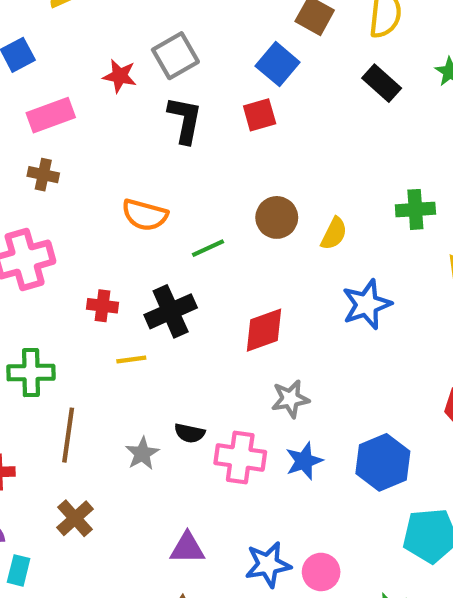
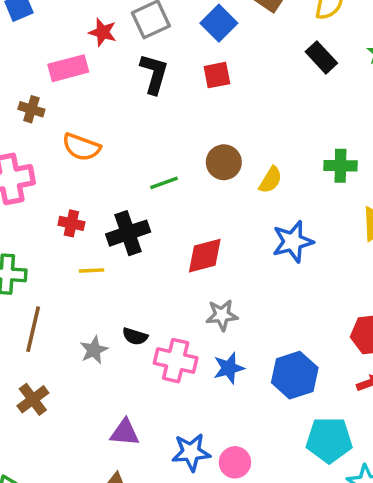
blue square: (278, 64) -> (219, 23), moved
pink rectangle: (51, 115) -> (68, 68), moved
orange semicircle: (145, 215) -> (81, 147), moved

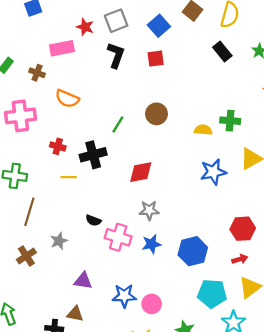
yellow semicircle: (271, 180) -> (203, 130), moved, turned -120
green line: (164, 183) -> (118, 125), turned -42
blue star: (293, 242) -> (213, 172), moved
gray star: (94, 350) -> (59, 241), moved

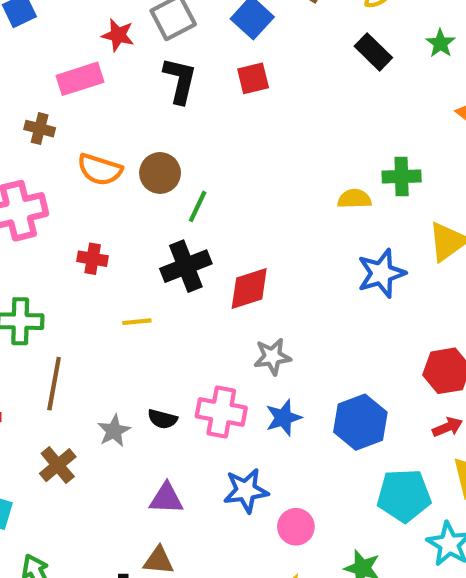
brown circle: (156, 114) -> (160, 173), moved
black cross: (93, 155) -> (186, 266), moved
yellow line: (69, 177) -> (137, 322), moved
black semicircle: (93, 220) -> (163, 419), moved
blue star: (124, 296) -> (246, 491), moved

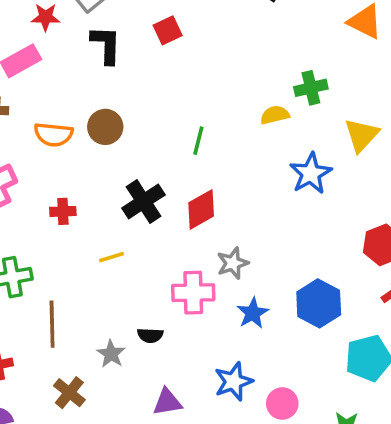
green line: (198, 206) -> (198, 141), moved
pink cross: (221, 412) -> (193, 293), moved

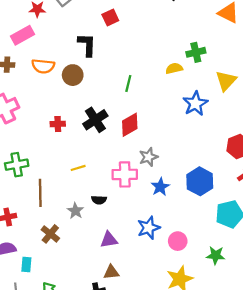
black L-shape: (106, 45) -> (87, 45), moved
orange semicircle: (54, 134) -> (43, 66), moved
red cross: (63, 211) -> (58, 124), moved
yellow line: (112, 257) -> (78, 168), moved

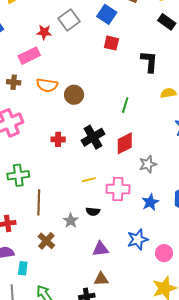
red square: (110, 17) -> (111, 43), turned 35
black L-shape: (87, 45) -> (149, 62), moved
gray star: (148, 157) -> (148, 164), moved
yellow line: (78, 168) -> (89, 180), moved

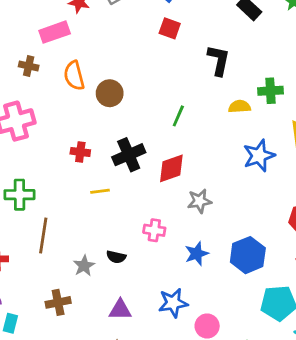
orange semicircle: (47, 85) -> (74, 76), turned 60
yellow line: (89, 180) -> (100, 191), moved
pink cross: (118, 189) -> (154, 230), size x0.7
brown cross: (46, 241) -> (58, 302), moved, turned 30

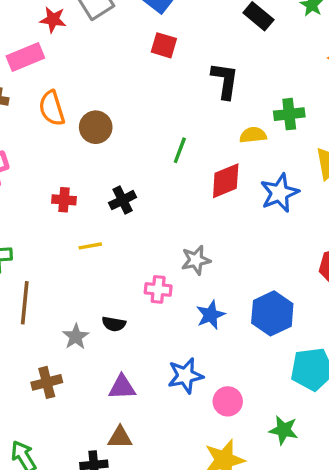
black cross: (129, 155) -> (123, 200), size x0.7
red diamond: (171, 168) -> (226, 181), moved
gray star: (199, 201) -> (196, 260), moved

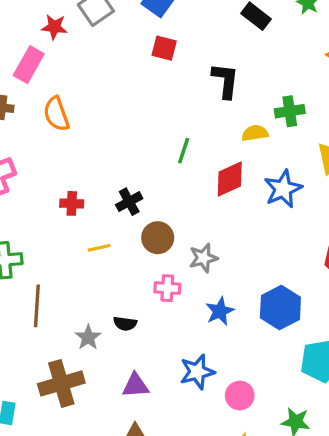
pink rectangle: (25, 57) -> (29, 65), turned -36
brown circle: (96, 127) -> (158, 238), moved
brown cross: (47, 382) -> (61, 383), size x1.5

